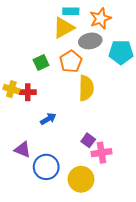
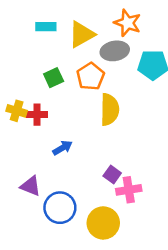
cyan rectangle: (71, 11) -> (46, 27), moved
orange star: (100, 18) -> (127, 23), turned -30

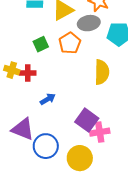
yellow semicircle: (110, 110) -> (102, 72), moved
purple square: (112, 175) -> (87, 120), size x1.6
purple triangle: (31, 186) -> (23, 129), size x1.4

